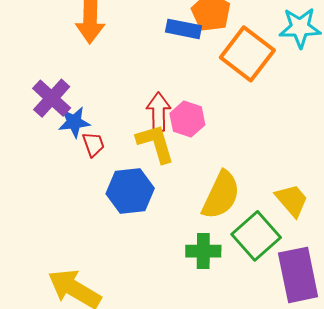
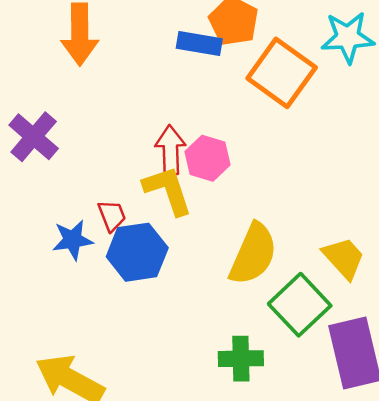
blue star: (74, 122) -> (73, 240), moved
red trapezoid: (93, 144) -> (112, 216), moved
green cross: (203, 251) -> (241, 359), moved

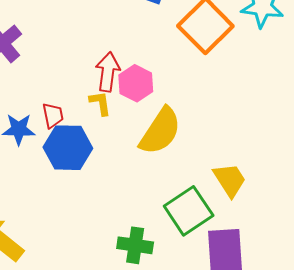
yellow L-shape: (168, 190) -> (100, 103), size x0.6
yellow semicircle: (253, 254) -> (160, 131), moved

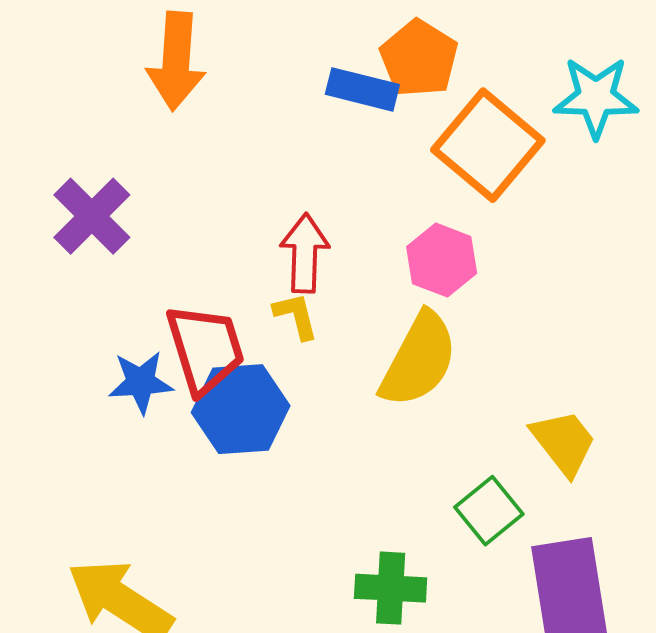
pink hexagon: (136, 83) -> (442, 260), moved
red trapezoid: (53, 115) -> (205, 349), size x1.8
green square: (189, 211) -> (489, 511), size x0.7

